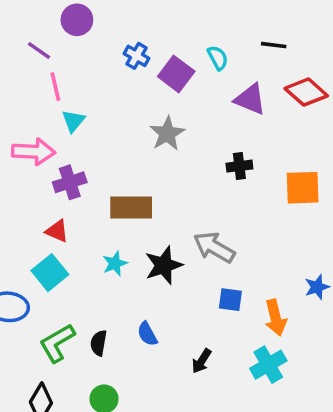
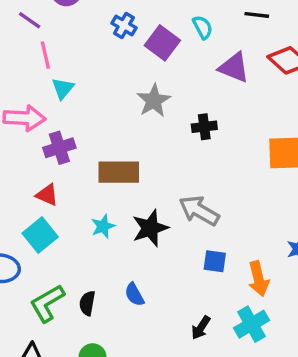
black cross: (239, 166) -> (204, 127), moved
black arrow: (202, 361) -> (201, 328), moved

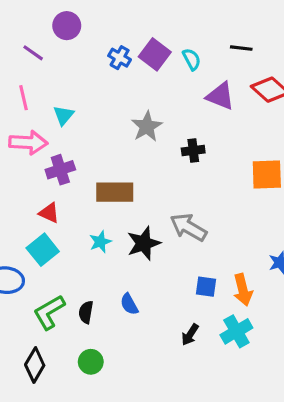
purple square: (162, 43) -> (155, 54), moved
pink line: (45, 55) -> (24, 98), moved
blue square: (215, 261) -> (206, 287), moved

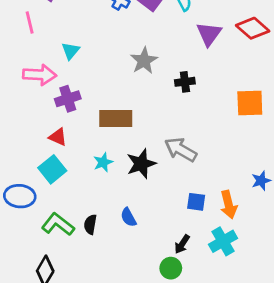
purple triangle: (220, 96) -> (209, 34), turned 44
pink line: (24, 98) -> (30, 23), moved
green L-shape: (49, 312) -> (58, 224), turned 68
green circle: (91, 362) -> (171, 268), moved

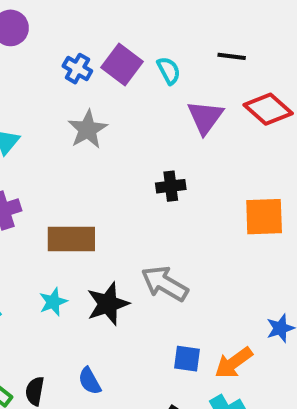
gray star: (144, 61) -> (88, 129), moved
orange arrow: (229, 205) -> (234, 363), turned 68

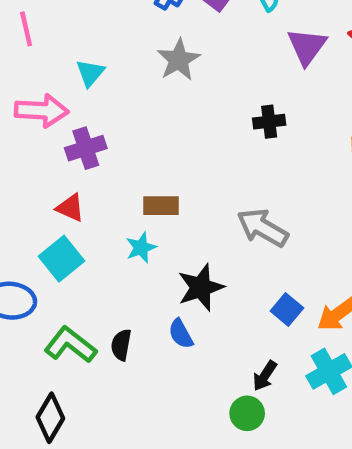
brown rectangle: (71, 239) -> (161, 206), moved, size x0.7
black star: (108, 304) -> (201, 287), moved
blue square: (187, 359) -> (287, 309), turned 32

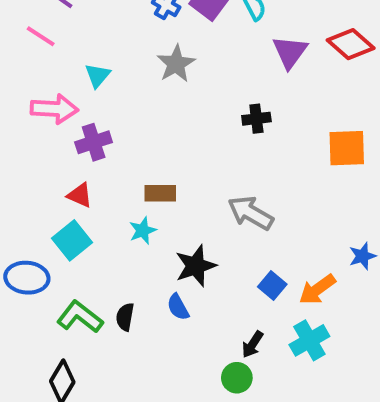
pink line: (26, 29) -> (41, 36), turned -44

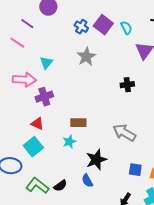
blue square: (272, 285) -> (135, 170), turned -32
black semicircle: (125, 317) -> (60, 186), turned -136

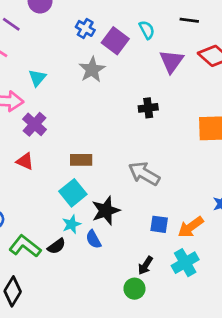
purple square: (103, 25) -> (115, 41), moved
purple cross: (44, 97) -> (35, 124), turned -30
cyan star: (69, 142) -> (72, 224), moved
cyan square: (33, 147) -> (73, 193), moved

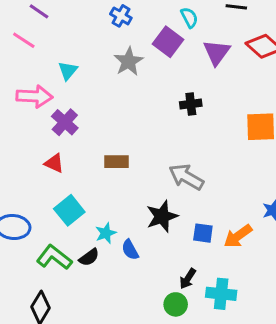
purple square: (115, 41) -> (168, 42), moved
cyan square: (73, 193) -> (69, 210), moved
black star: (106, 211) -> (162, 216), moved
cyan cross: (185, 263) -> (221, 294), moved, turned 36

